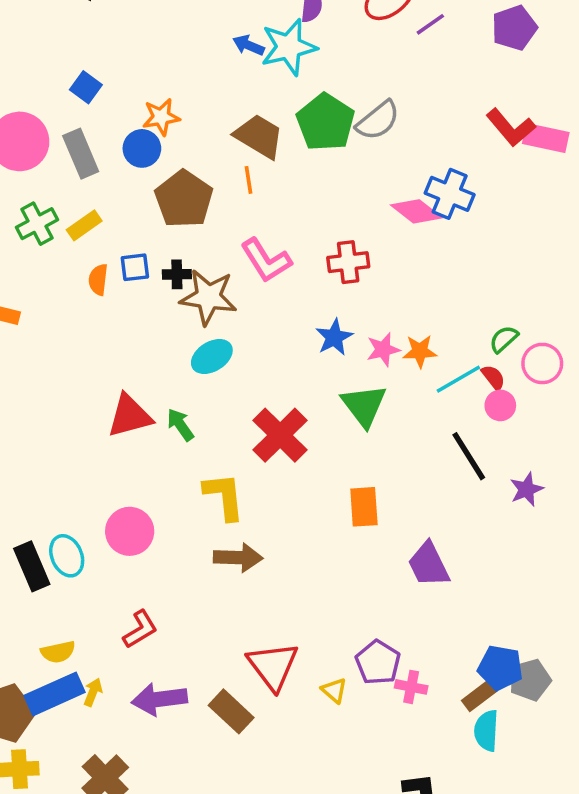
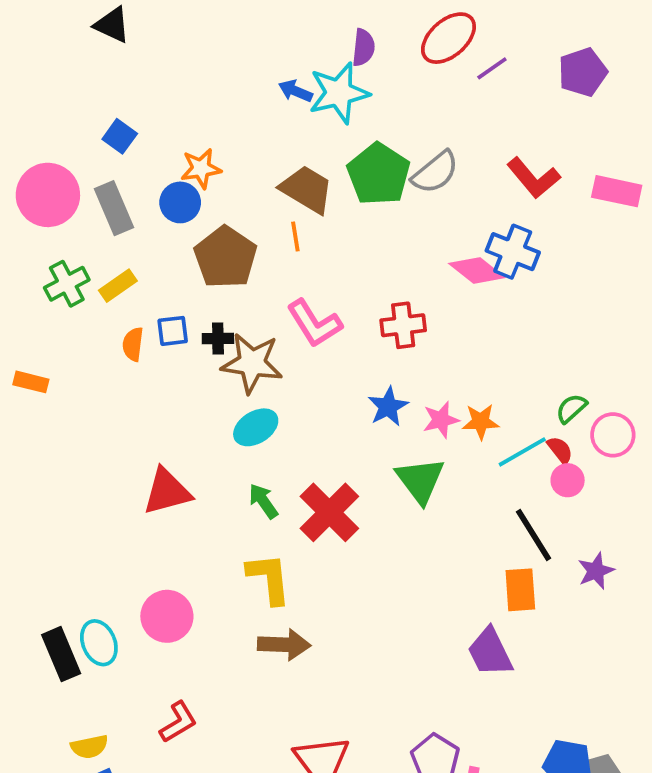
red L-shape: (511, 127) -> (534, 178), moved
green arrow: (180, 425) -> (263, 501), moved
orange rectangle: (364, 507) -> (520, 590), moved

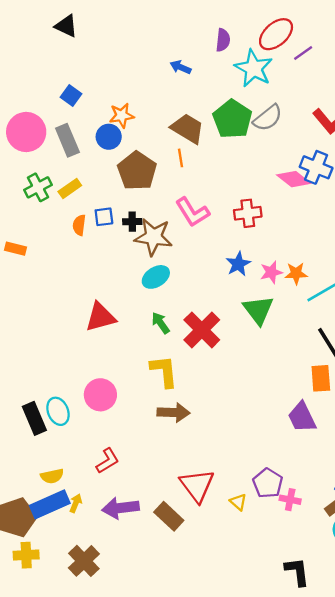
cyan star: (339, 93) -> (254, 68), moved, turned -30

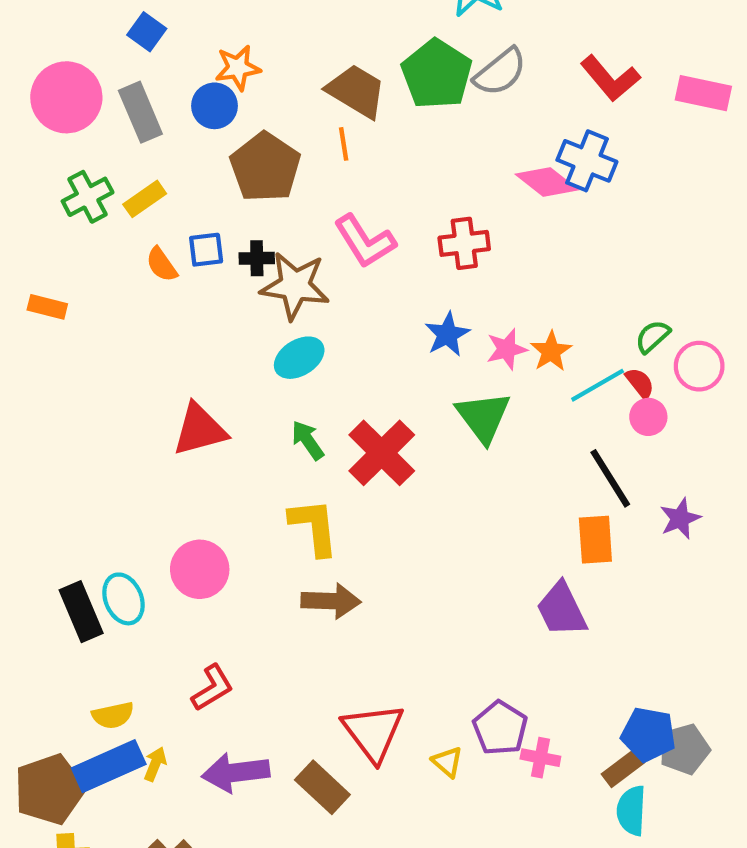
orange semicircle: (79, 225) -> (162, 265), turned -42
orange star: (296, 273) -> (551, 351), turned -30

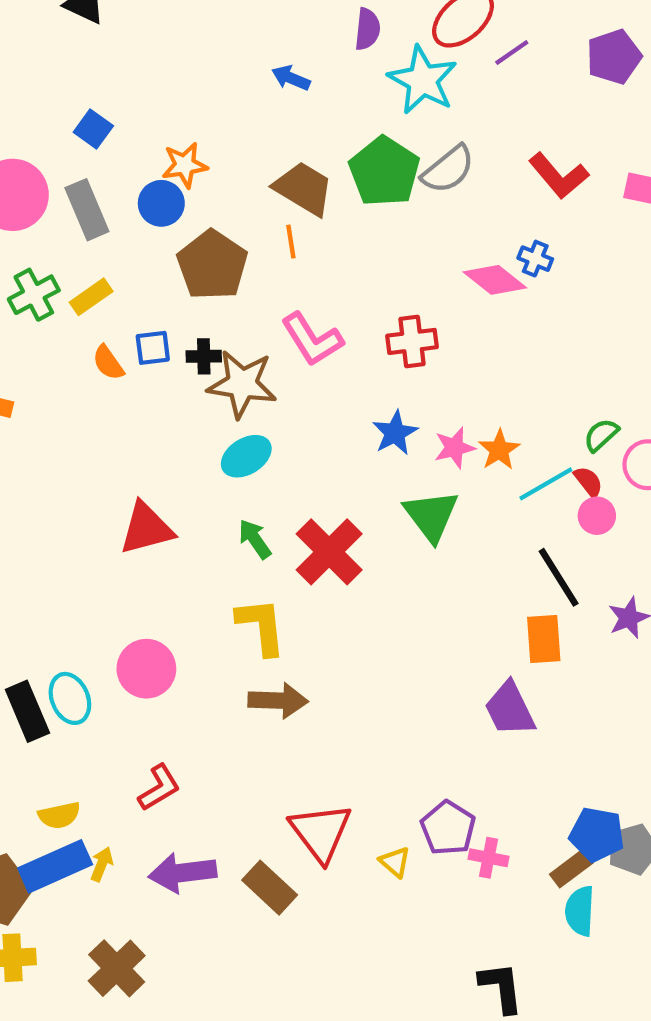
blue cross: (587, 161) -> (535, 259), size x0.6

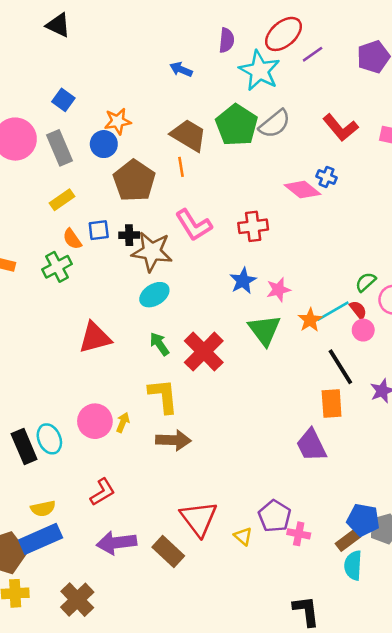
green cross: (34, 295) -> (57, 267), moved
orange star: (499, 450) -> (310, 320), moved
yellow arrow: (102, 864) -> (123, 422), moved

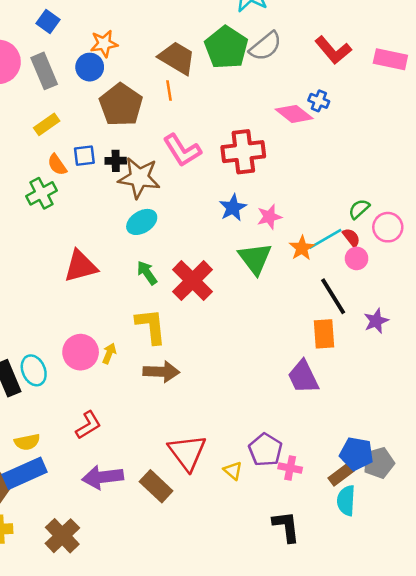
red cross: (253, 226) -> (243, 152), size x1.4
black L-shape: (306, 611) -> (286, 527), moved

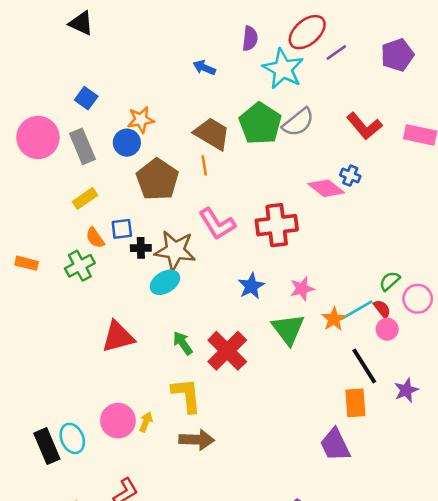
black cross: (116, 161) -> (141, 248), moved
blue star: (233, 208) -> (251, 286), moved
cyan ellipse: (142, 222) -> (165, 282), moved

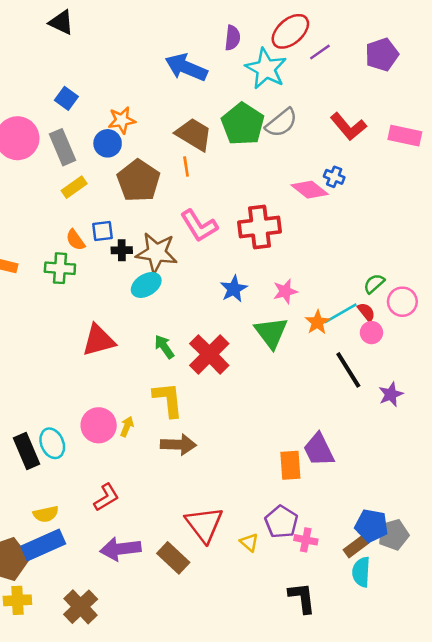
blue arrow: (204, 68) -> (186, 67), size x1.8
yellow rectangle: (85, 198) -> (74, 187), moved
green cross: (80, 266) -> (60, 268), turned 32
orange rectangle: (355, 403) -> (290, 465), moved

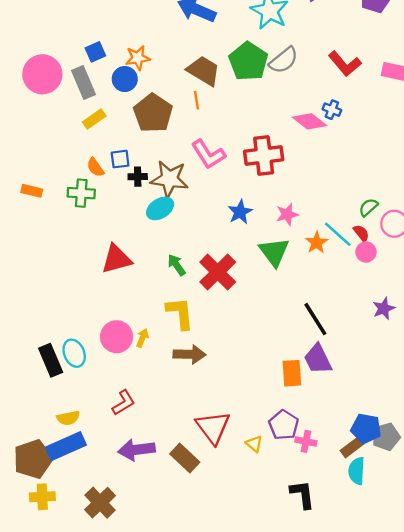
blue square: (66, 98) -> (95, 52), moved, turned 30
cyan line: (341, 313) -> (338, 234), turned 72
black line: (348, 370) -> (315, 319), moved

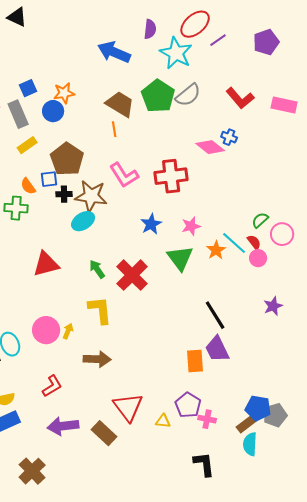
brown pentagon: (153, 113) -> (67, 159), moved
brown arrow: (189, 354) -> (97, 359), moved
yellow triangle: (254, 444) -> (163, 421), turned -35

